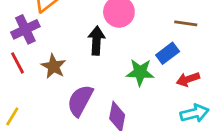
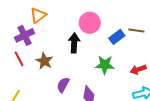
blue rectangle: (168, 53) -> (117, 37), moved
purple semicircle: (80, 101) -> (63, 85), size x0.7

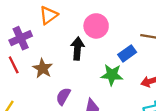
orange triangle: (38, 15) -> (49, 15), moved
blue rectangle: (117, 37) -> (127, 53), moved

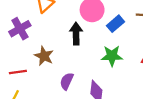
blue rectangle: (127, 53) -> (115, 24), moved
red line: (14, 65) -> (18, 72), moved, turned -66

